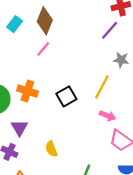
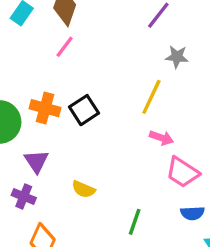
black square: (66, 96) -> (84, 110), moved
yellow semicircle: (51, 149) -> (83, 189), turned -42

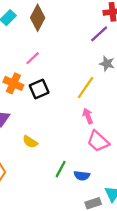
pink line: (65, 47) -> (33, 58), moved
pink arrow: (161, 138) -> (88, 116), turned -140
blue semicircle: (192, 213) -> (82, 176), moved

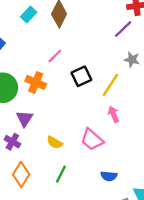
black square: (39, 89) -> (81, 76), moved
pink trapezoid: (98, 141) -> (92, 140), moved
green line: (61, 169) -> (61, 174), moved

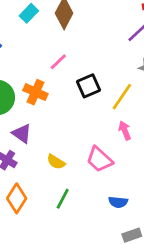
purple triangle: (25, 119) -> (22, 134), turned -30

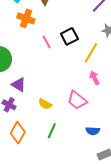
pink line: (58, 62) -> (47, 42), moved, turned -72
black square: (89, 86) -> (69, 36), moved
orange cross: (35, 92) -> (26, 18), moved

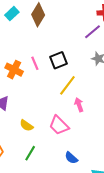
orange cross: (26, 18) -> (14, 70), moved
yellow line: (91, 53) -> (67, 85), moved
blue semicircle: (93, 131) -> (71, 158), turned 32

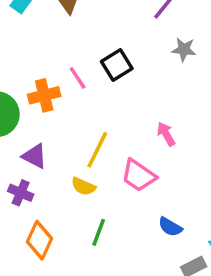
orange cross: (14, 70) -> (44, 95), turned -30
yellow line: (67, 85) -> (97, 150), moved

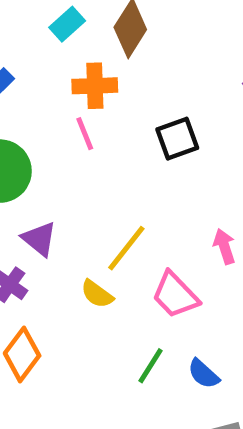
pink line: (78, 78) -> (85, 134), moved
orange cross: (44, 95) -> (95, 86), moved
green line: (99, 232) -> (151, 366), moved

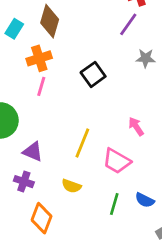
pink line: (85, 134) -> (41, 86), turned 54
yellow semicircle: (97, 294) -> (71, 186), moved

